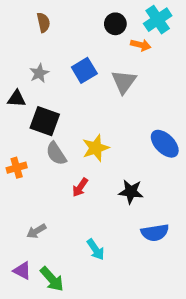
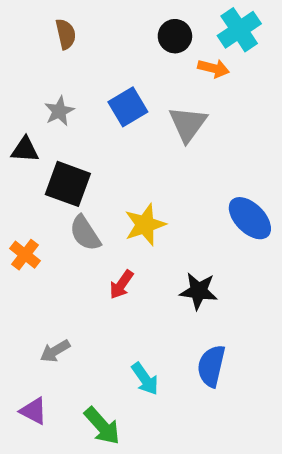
orange cross: (17, 168) -> (25, 255), turned -36
blue semicircle: (155, 233) -> (211, 366), moved, turned 112
green arrow: (52, 279) -> (102, 426), moved

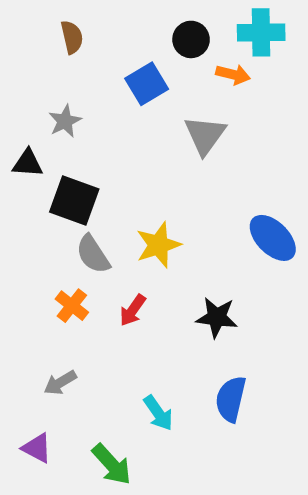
cyan cross: (239, 30) -> (261, 32), turned 33
blue square: (128, 107) -> (147, 84), moved
orange cross: (25, 255) -> (72, 306), moved

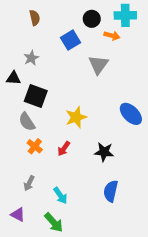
gray semicircle: (93, 254) -> (27, 122), moved
gray arrow: (60, 383) -> (29, 183), turned -32
cyan arrow: (158, 413) -> (60, 196), moved

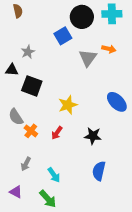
brown semicircle: (35, 18) -> (18, 11), moved
black circle: (92, 19) -> (82, 17), size x1.5
orange arrow: (112, 36) -> (109, 49), moved
gray semicircle: (27, 122) -> (16, 117), moved

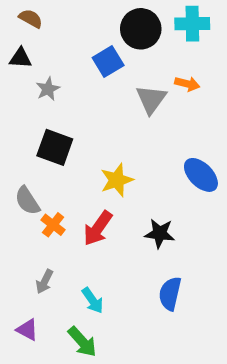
brown semicircle: (18, 11) -> (31, 18), turned -48
black triangle: (12, 70) -> (20, 58), moved
red arrow: (57, 133) -> (98, 228), size x1.5

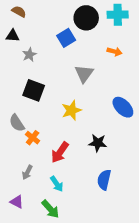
gray triangle: (151, 99) -> (84, 74), moved
red arrow: (98, 228) -> (60, 152), moved

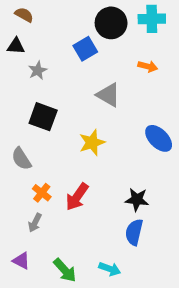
gray triangle: (84, 74) -> (108, 95), turned -36
orange cross: (33, 138) -> (42, 193), moved
black star: (98, 143) -> (137, 200), moved
cyan arrow: (57, 184) -> (110, 269), moved, turned -35

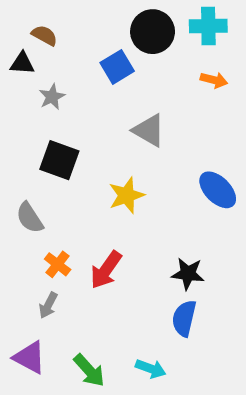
brown semicircle: (24, 15) -> (45, 35), moved
orange arrow: (148, 66) -> (214, 80), moved
purple triangle: (21, 261) -> (30, 357), size x1.4

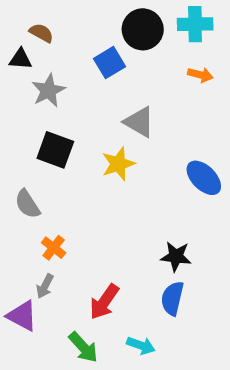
gray star: (52, 97) -> (48, 90), size x1.4
yellow star: (126, 195) -> (118, 164), moved
red arrow: (106, 270) -> (104, 302), moved
purple triangle: (30, 357) -> (22, 316), moved

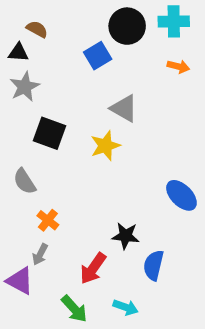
gray star: (48, 90) -> (25, 87), moved
blue ellipse: (204, 178) -> (181, 195), moved
black star: (176, 256) -> (126, 236), moved

